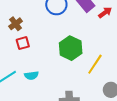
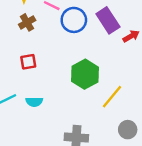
brown cross: (16, 24) -> (27, 22), moved

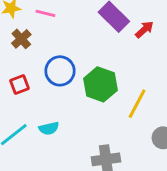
blue circle: (74, 20) -> (60, 71), moved
red square: (28, 62) -> (19, 84), moved

